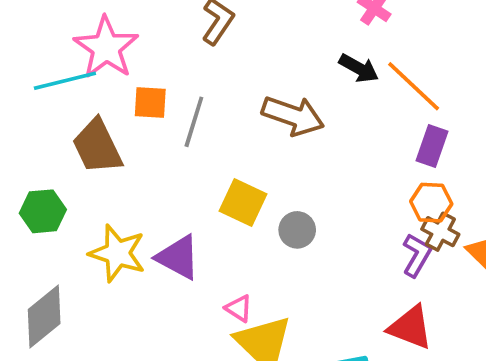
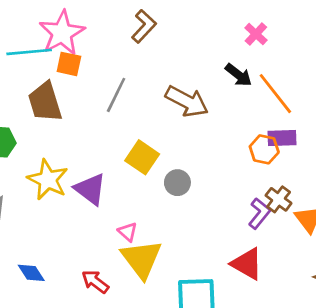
orange square: (150, 103) -> (69, 64), moved
purple rectangle: (432, 146) -> (282, 138), turned 60
orange hexagon: (431, 203) -> (264, 149), moved

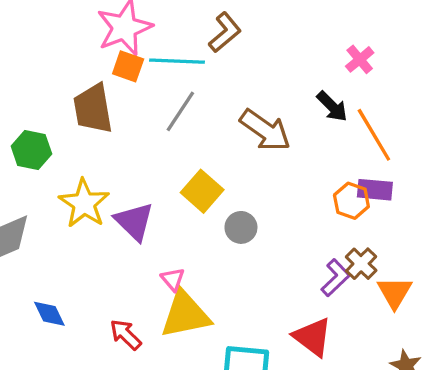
cyan line: (29, 52) -> (177, 61), moved
yellow triangle: (141, 259) -> (185, 314), turned 48

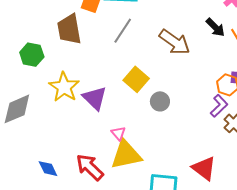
purple L-shape: (336, 278) -> (219, 106), moved
blue diamond: (49, 314) -> (48, 169), moved
red arrow: (126, 335) -> (90, 167), size x1.4

